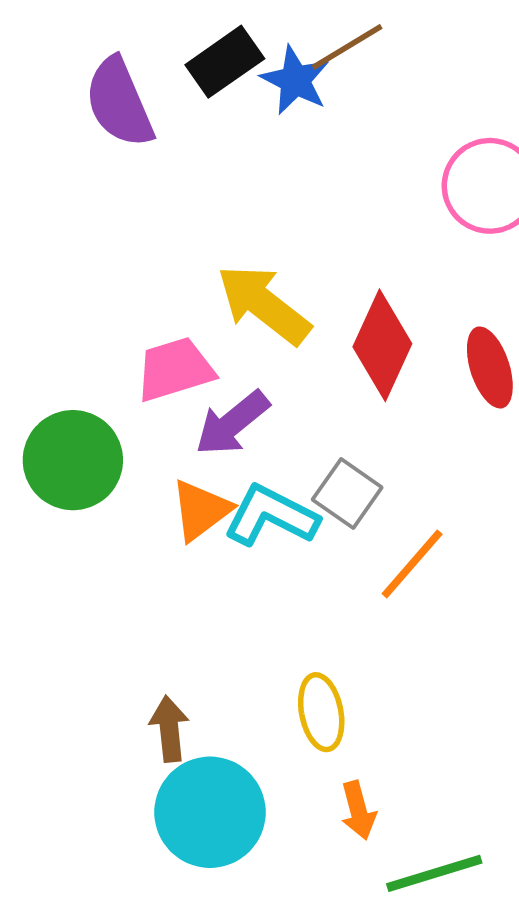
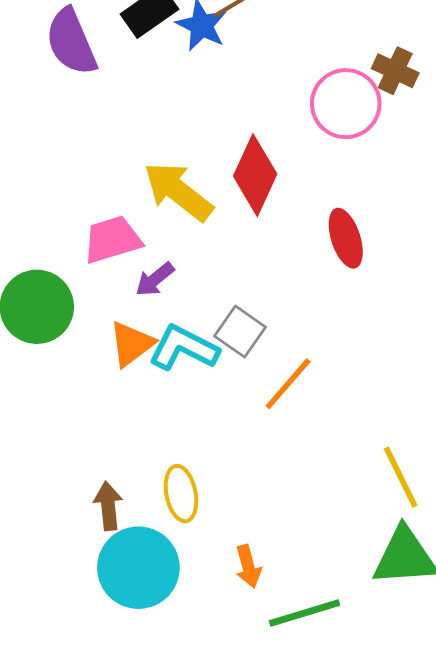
red diamond: (382, 345) -> (255, 175), moved
purple arrow: (232, 423) -> (155, 279), size x0.7
yellow ellipse: (321, 712) -> (181, 494), moved

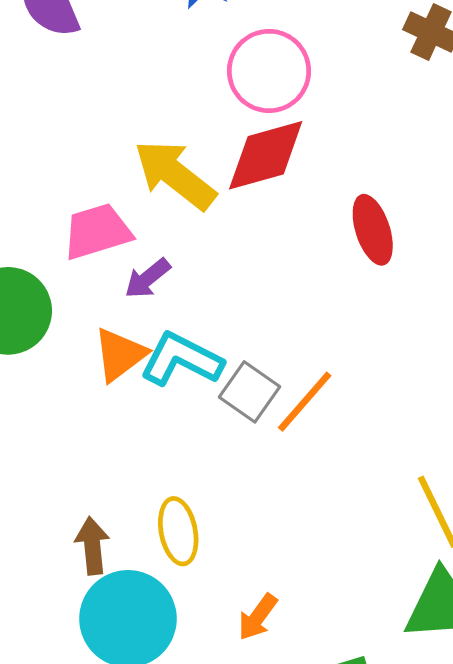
pink circle: (346, 104) -> (269, 71), moved
red diamond: (255, 175) -> (266, 155), turned 50
gray square: (240, 332) -> (250, 392), moved
orange arrow: (248, 566) -> (258, 617), turned 51

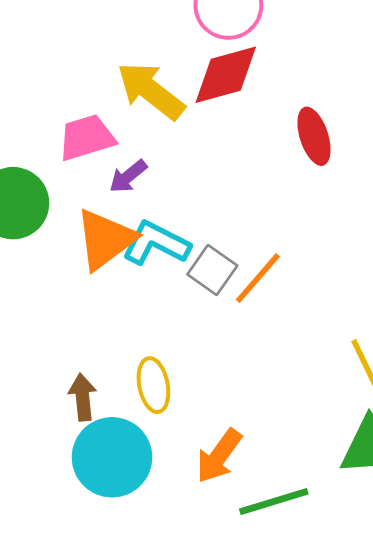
orange triangle: (120, 355) -> (105, 239), size x1.4
orange arrow: (258, 617) -> (219, 456), size x1.4

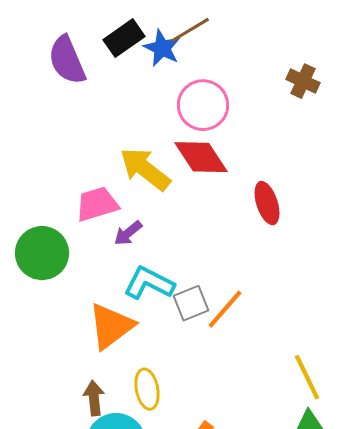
red diamond: (226, 75) -> (201, 157), turned 72
orange triangle: (105, 239) -> (111, 326), moved
gray square: (212, 270) -> (191, 303), turned 33

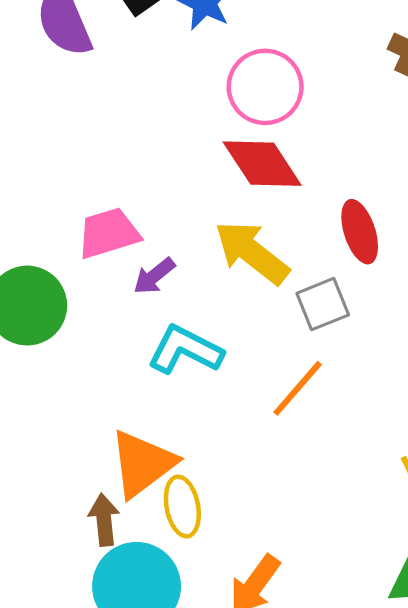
yellow arrow: (145, 169) -> (252, 252), moved
gray square: (191, 303) -> (323, 304), moved
orange triangle: (111, 326) -> (142, 464), moved

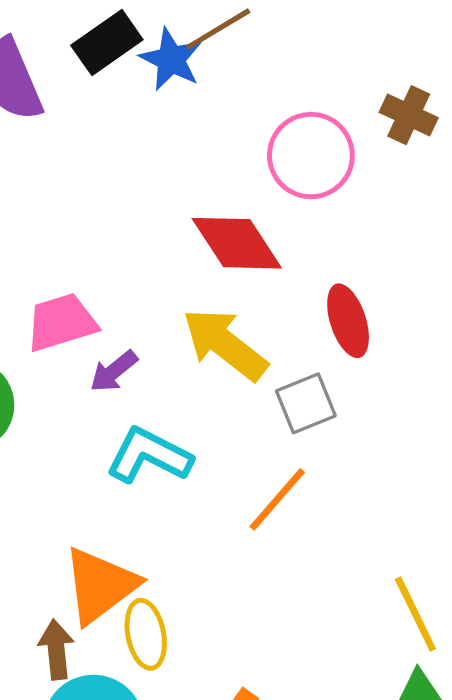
pink circle: (265, 87) -> (311, 156), moved

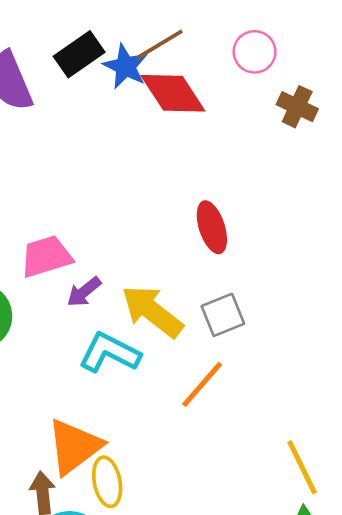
pink circle: (311, 156) -> (255, 52), moved, size x0.7
red diamond: (237, 243) -> (173, 93), moved
red ellipse: (348, 321) -> (212, 227), moved
yellow arrow: (225, 344) -> (152, 311), moved

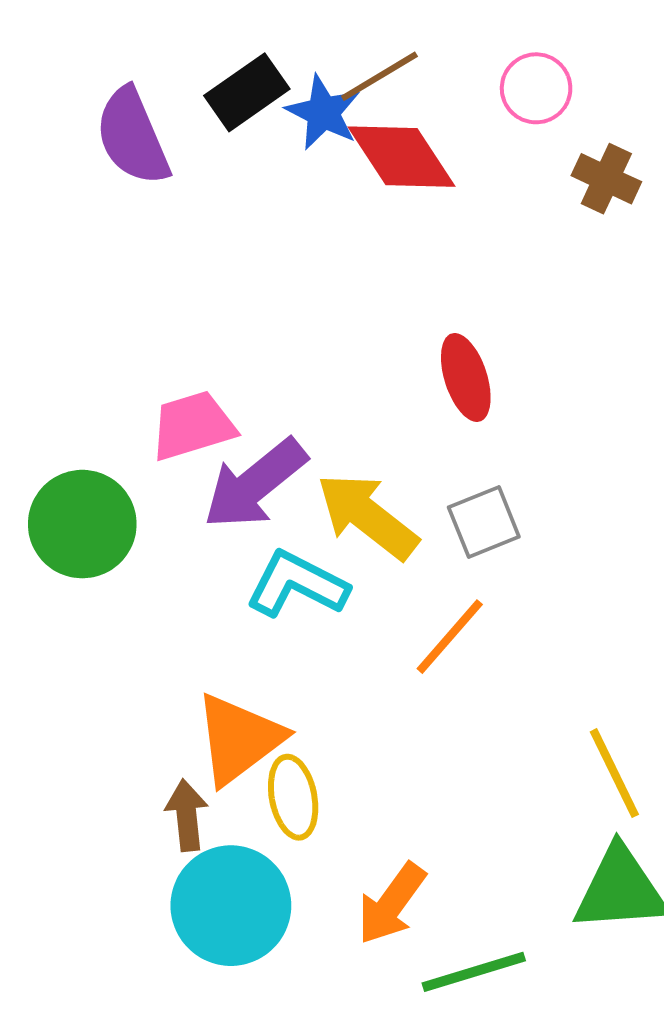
purple arrow: (84, 292) -> (255, 484), size x1.8

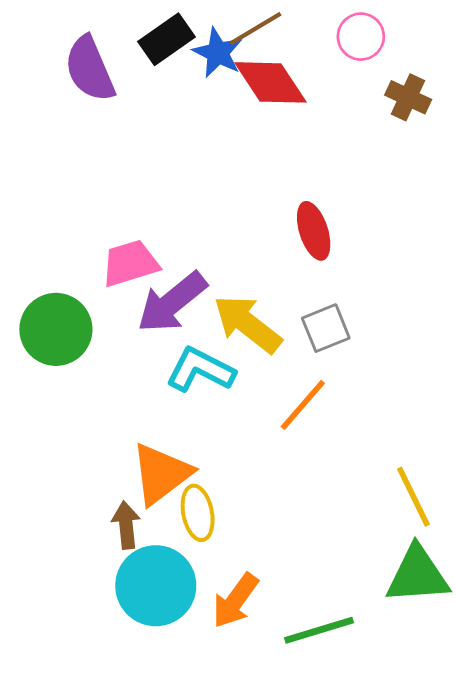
orange arrow: (391, 904) -> (235, 601), moved

